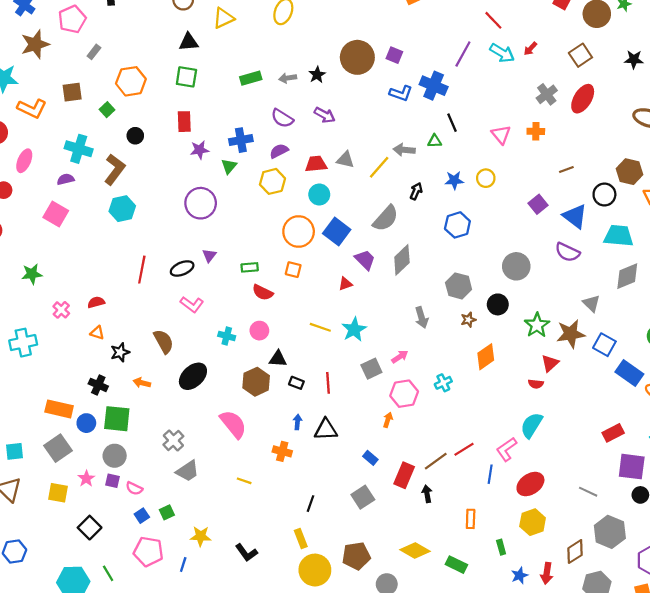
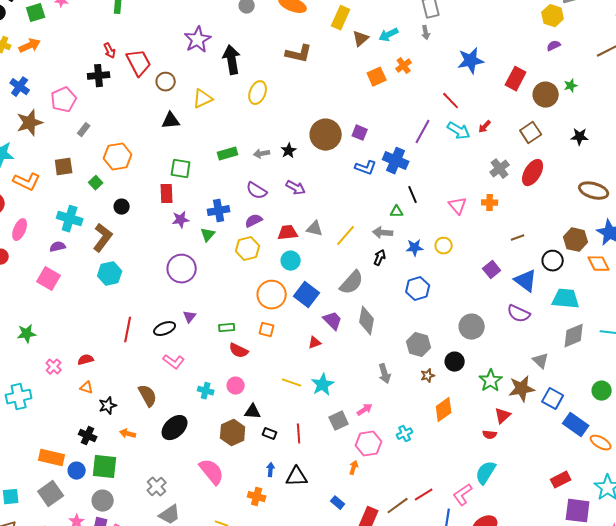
green square: (186, 77) -> (181, 169), moved
gray arrow: (404, 150) -> (383, 233), moved
gray diamond: (402, 260) -> (367, 321), turned -36

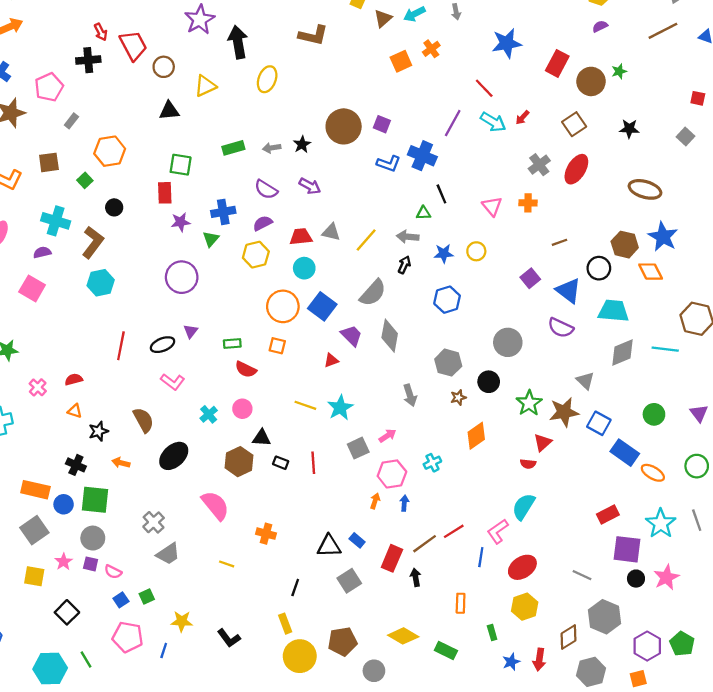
cyan cross: (206, 391) -> (209, 414), turned 35
blue arrow: (271, 470) -> (404, 503), moved
black triangle: (297, 477) -> (329, 546), moved

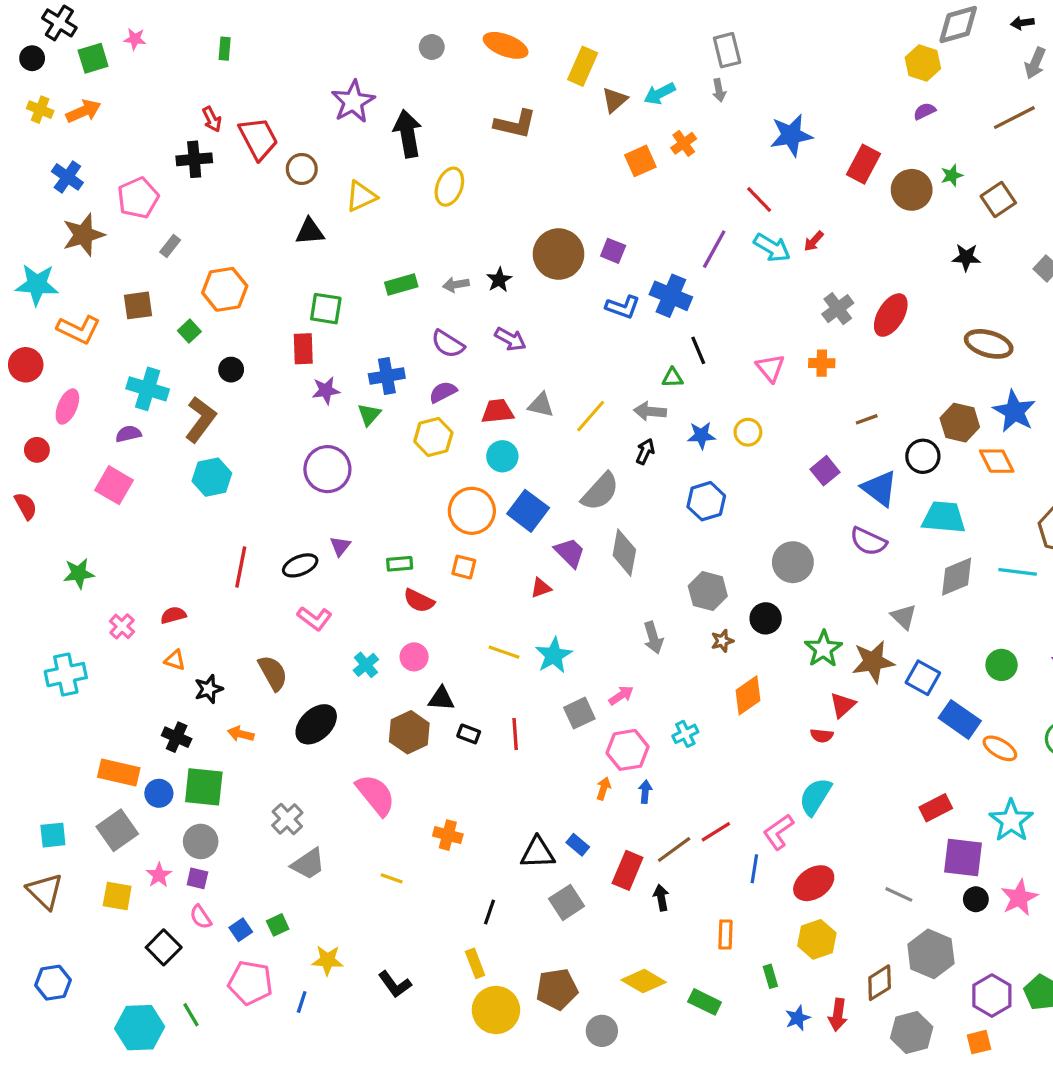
brown square: (574, 124) -> (998, 199), moved
pink semicircle: (113, 572) -> (201, 917), moved, turned 30

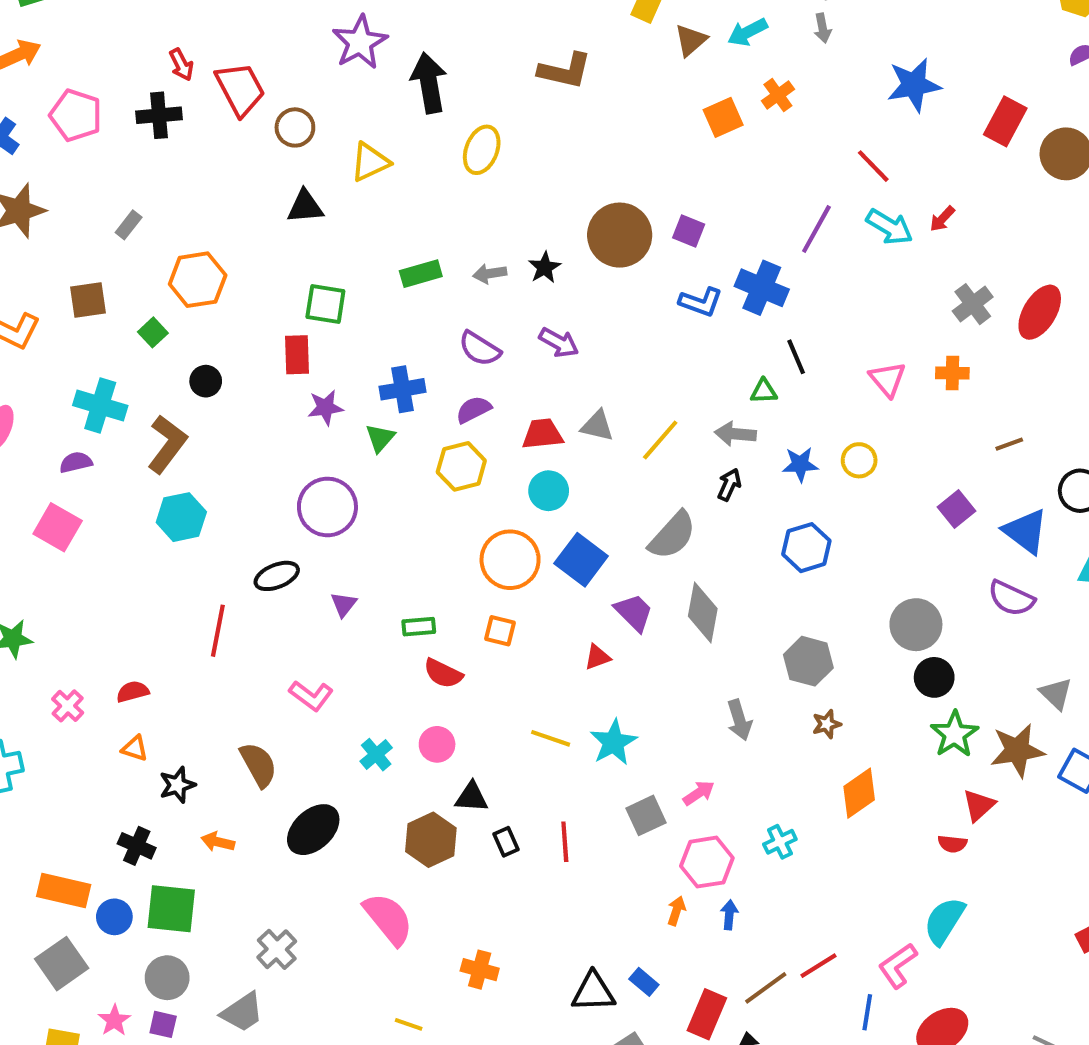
pink pentagon: (138, 198) -> (76, 115), moved, turned -30
black ellipse: (300, 565) -> (277, 576), moved
black circle: (766, 618) -> (934, 677), moved
black rectangle: (469, 734) -> (506, 842), turned 45
gray trapezoid: (308, 864) -> (242, 1012), moved

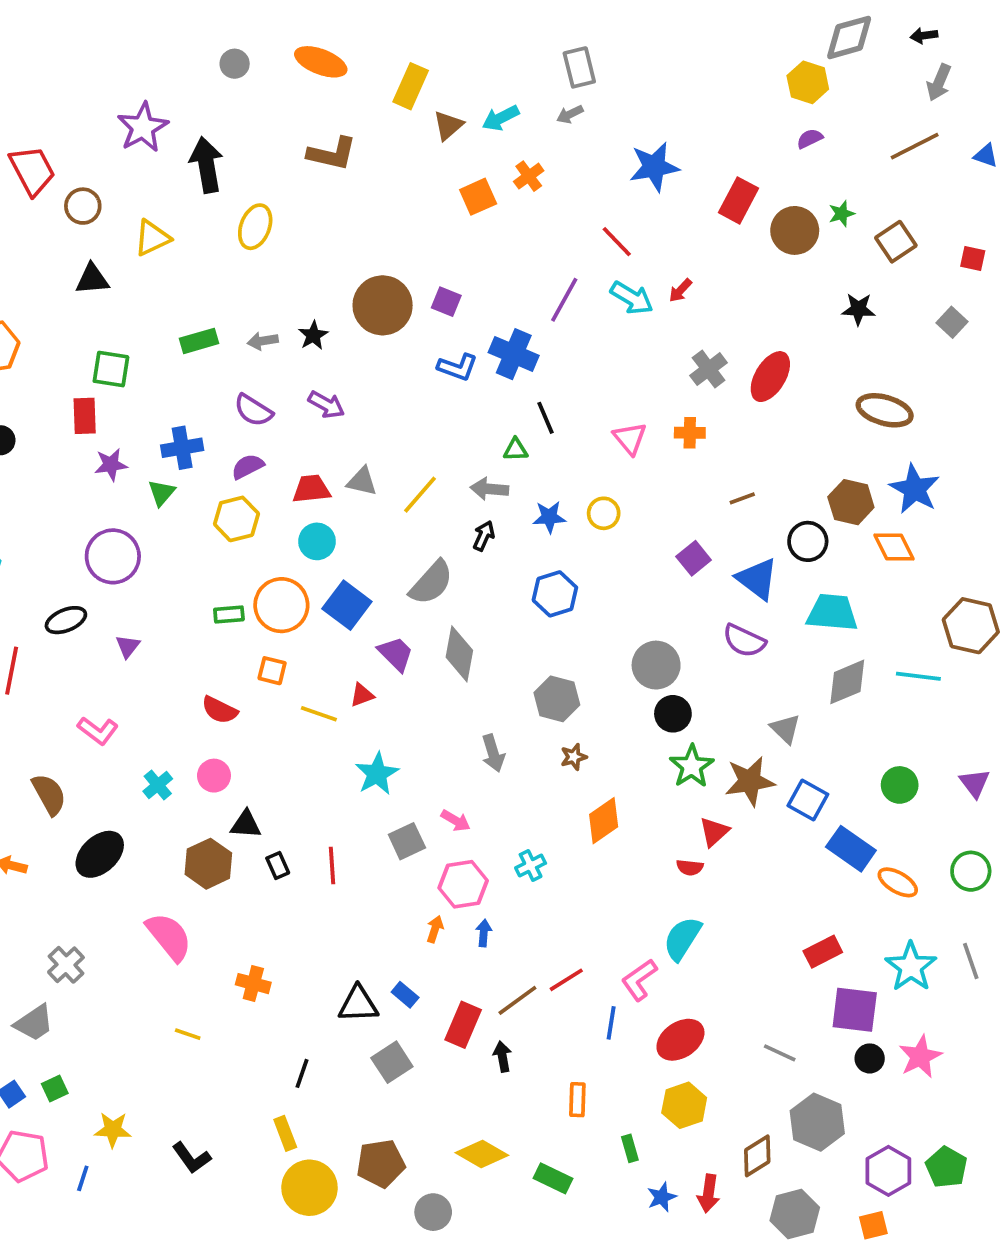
gray arrow: (823, 28) -> (570, 114), turned 75
green rectangle: (419, 627) -> (229, 614), moved
yellow line: (551, 738) -> (319, 714), moved
pink arrow: (699, 793) -> (456, 821), turned 64

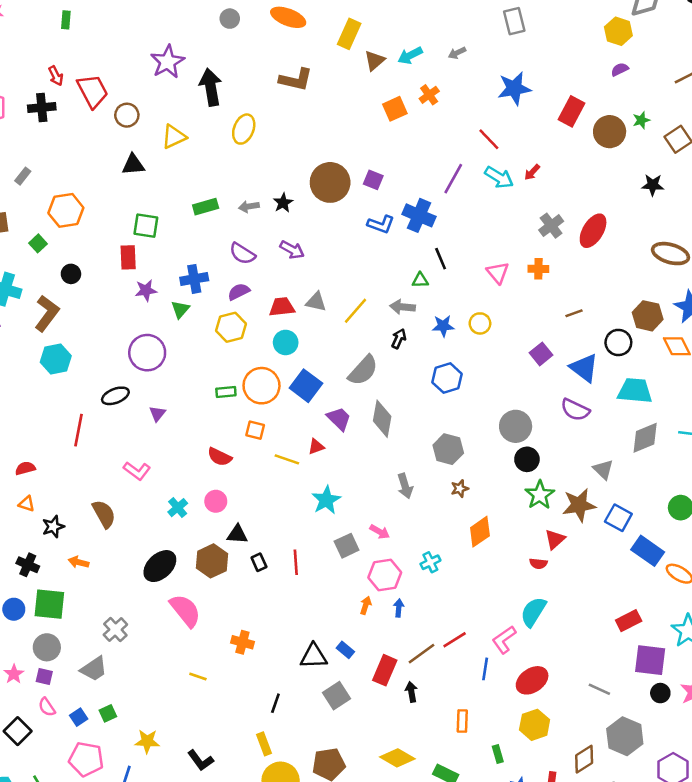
gray rectangle: (579, 67) -> (514, 21), moved
black ellipse: (100, 854) -> (160, 566), moved

